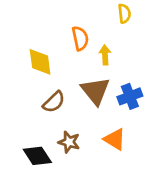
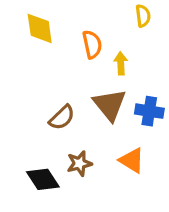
yellow diamond: (40, 62) -> (40, 28), moved
blue cross: (130, 96) -> (149, 111), turned 30
brown star: (69, 142) -> (79, 163), turned -30

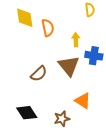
orange semicircle: (92, 44) -> (48, 28), moved
blue cross: (149, 111) -> (94, 56), moved
brown star: (79, 163) -> (62, 119), moved

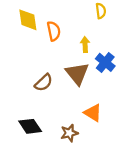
blue cross: (94, 56) -> (105, 62), turned 30

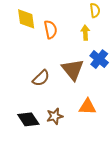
yellow arrow: (85, 44) -> (85, 33), moved
orange triangle: (93, 113) -> (88, 107), turned -30
brown star: (69, 133) -> (55, 116), moved

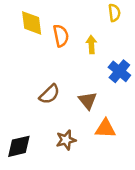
yellow arrow: (85, 33) -> (91, 45), moved
brown triangle: (73, 70) -> (88, 101), moved, size x0.7
black diamond: (28, 119) -> (19, 146), moved, turned -70

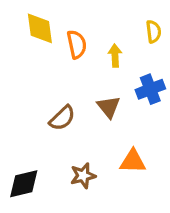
yellow semicircle: (114, 13) -> (154, 32), moved
blue cross: (119, 71) -> (150, 89), turned 30
brown triangle: (88, 101) -> (109, 107), moved

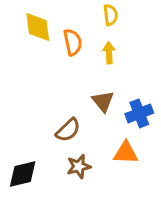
yellow semicircle: (154, 32) -> (111, 15), moved
blue cross: (150, 89) -> (139, 113), moved
brown semicircle: (62, 118) -> (68, 130), moved

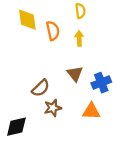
brown semicircle: (68, 130) -> (41, 88), moved
brown star: (79, 166) -> (53, 108), moved

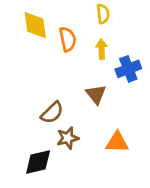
blue cross: (101, 83) -> (128, 69), moved
black diamond: (16, 127) -> (38, 162), moved

